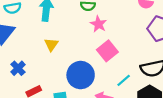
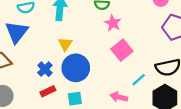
blue cross: (18, 68) -> (45, 69), moved
blue circle: (81, 75) -> (76, 68), moved

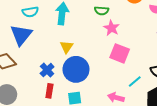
pink square: (122, 50) -> (120, 53), turned -30
red rectangle: (48, 91) -> (49, 91), turned -56

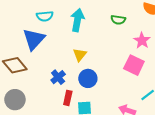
pink star: (111, 28) -> (142, 40), moved
blue circle: (76, 69) -> (88, 78), size x0.7
red rectangle: (49, 91) -> (68, 98), moved

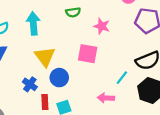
yellow triangle: (80, 55) -> (45, 57), size x1.5
pink square: (134, 65) -> (88, 54), moved

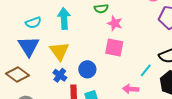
pink star: (102, 26) -> (115, 23), moved
yellow triangle: (45, 57) -> (59, 51), moved

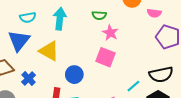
yellow triangle: (59, 51) -> (49, 51), turned -35
blue cross: (60, 75) -> (29, 78), moved

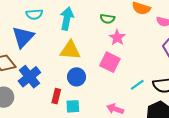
yellow triangle: (49, 51) -> (70, 50), moved, turned -30
blue cross: (29, 78) -> (29, 77), size x1.5
cyan line: (133, 86) -> (137, 85), moved

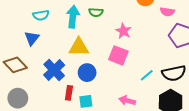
green semicircle: (107, 19) -> (96, 12), moved
blue triangle: (23, 37) -> (32, 38), size x0.7
blue cross: (29, 77) -> (54, 70), moved

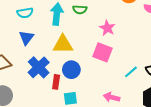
blue triangle: (32, 38) -> (26, 38), moved
red rectangle: (69, 93) -> (56, 82), moved

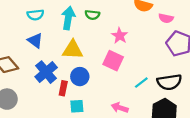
blue triangle: (26, 38) -> (35, 41), turned -35

